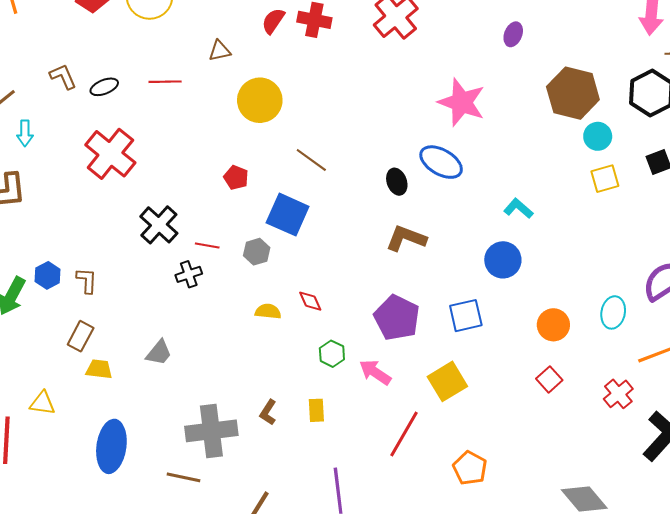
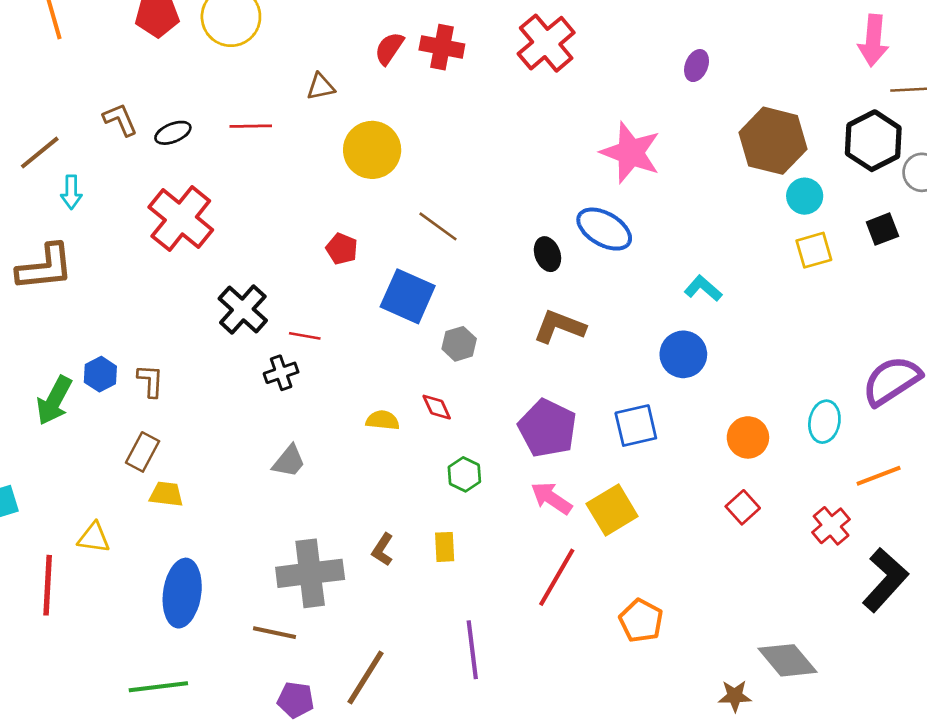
gray hexagon: (257, 252) -> (459, 344), moved
gray trapezoid: (159, 353) -> (289, 461), moved
pink arrow: (375, 372) -> (551, 498), moved

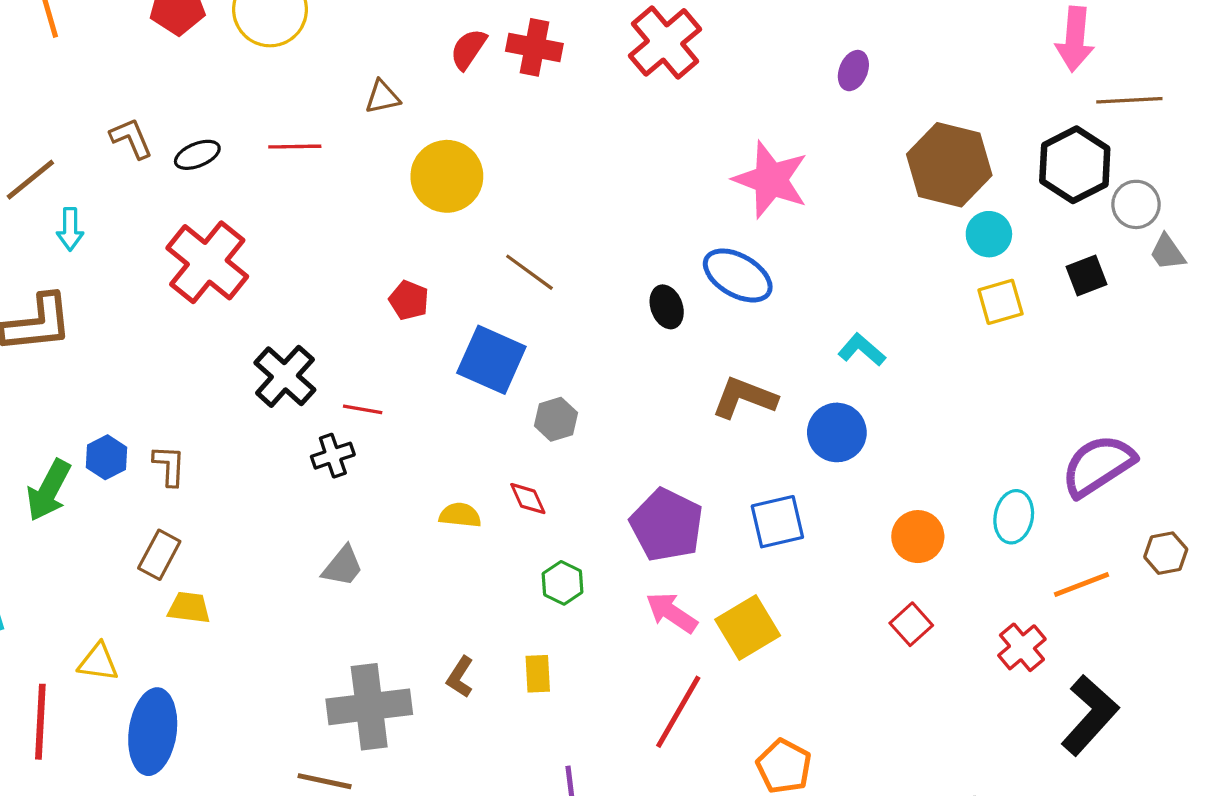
brown L-shape: (559, 327) -> (744, 398), moved
blue ellipse: (182, 593) -> (153, 732), moved

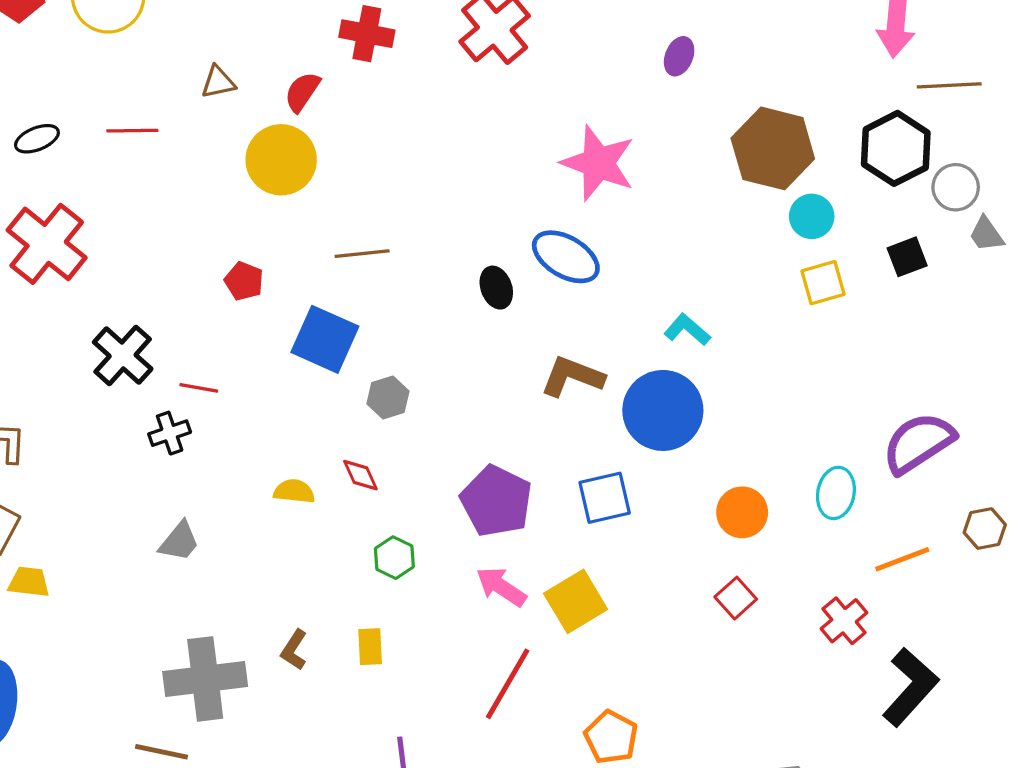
red semicircle: (468, 49) -> (302, 92), moved
brown line: (529, 272) -> (362, 254), turned -42
blue circle: (837, 432) -> (663, 410), size x1.4

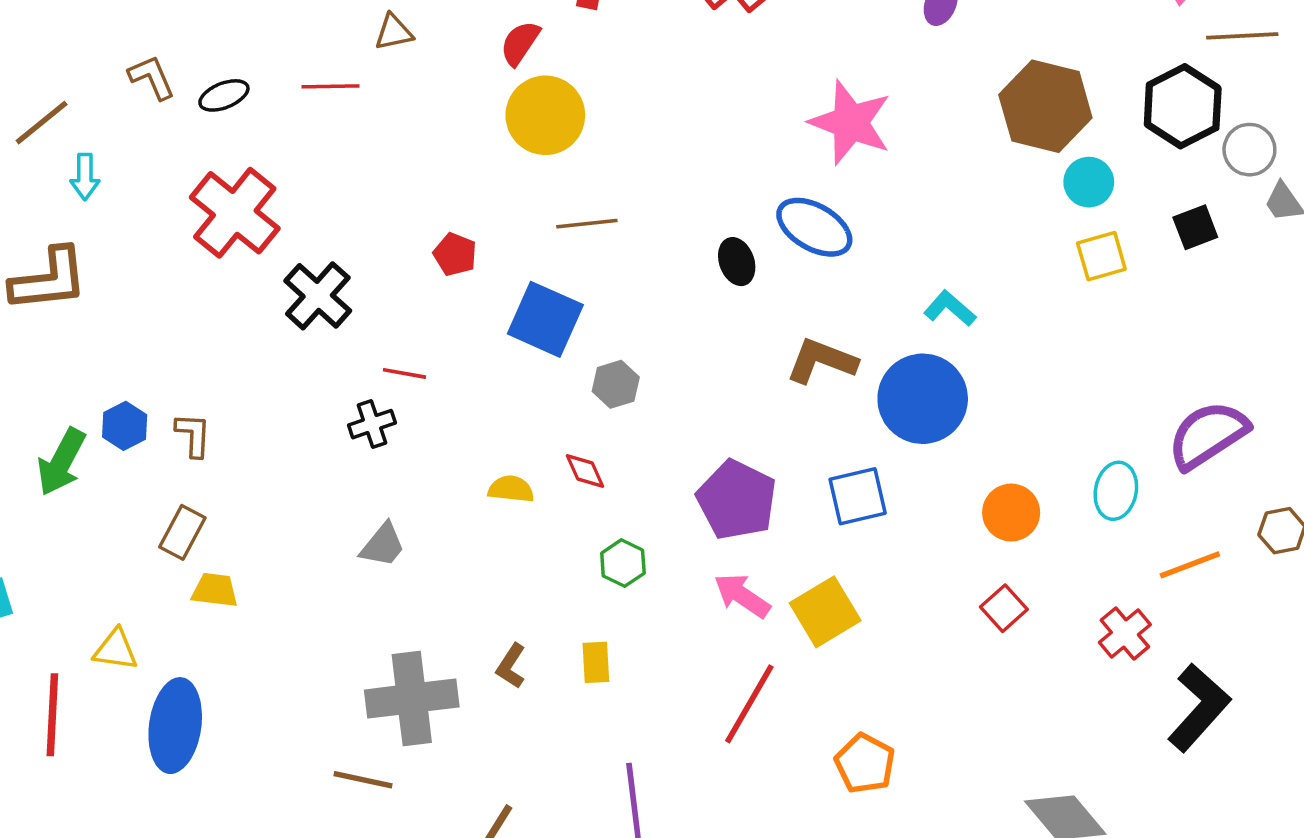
brown triangle: (218, 82) -> (394, 32), moved
yellow circle: (281, 160) -> (545, 115), moved
black cross: (123, 355) -> (318, 296), moved

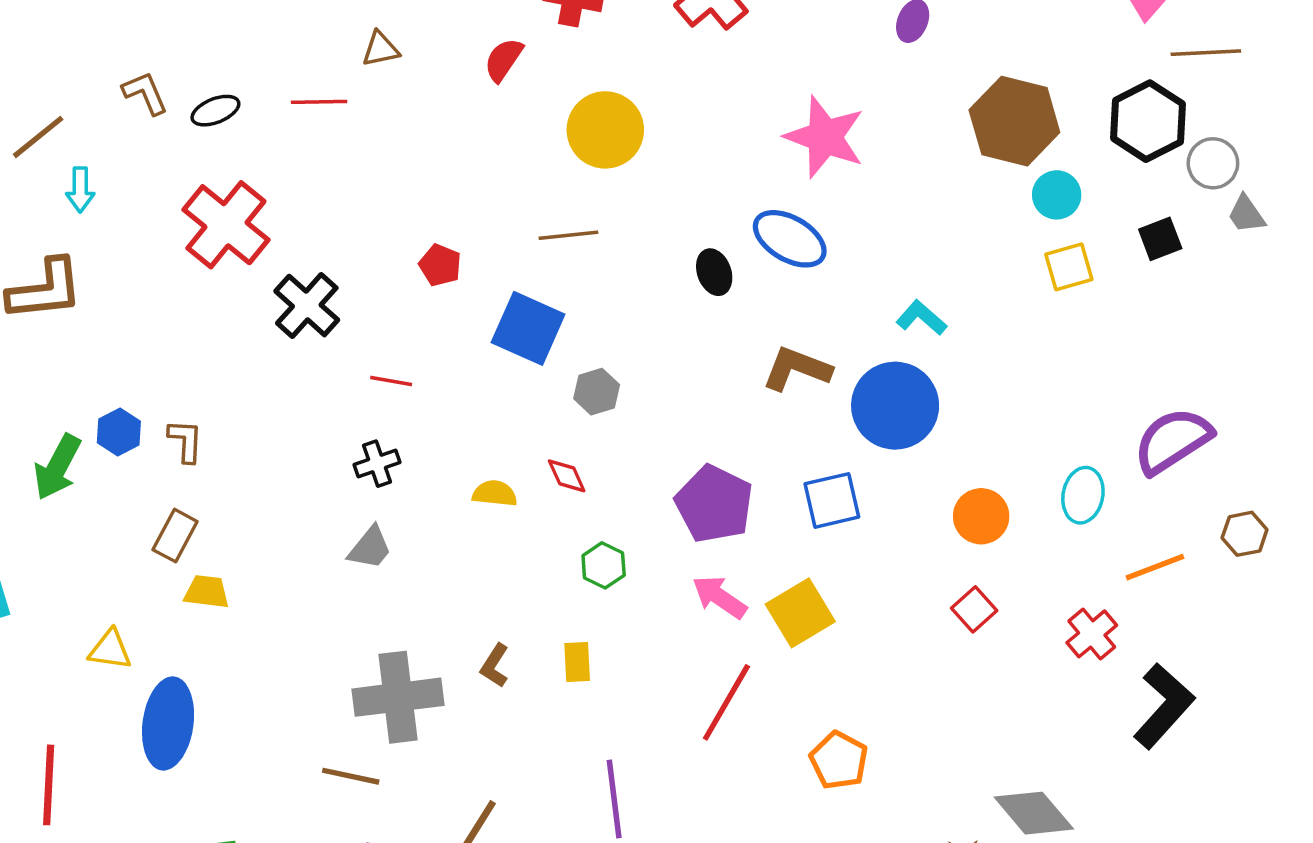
yellow circle: (545, 115) -> (605, 130), moved
black cross: (372, 424) -> (377, 464), moved
red line: (52, 715) -> (49, 785), moved

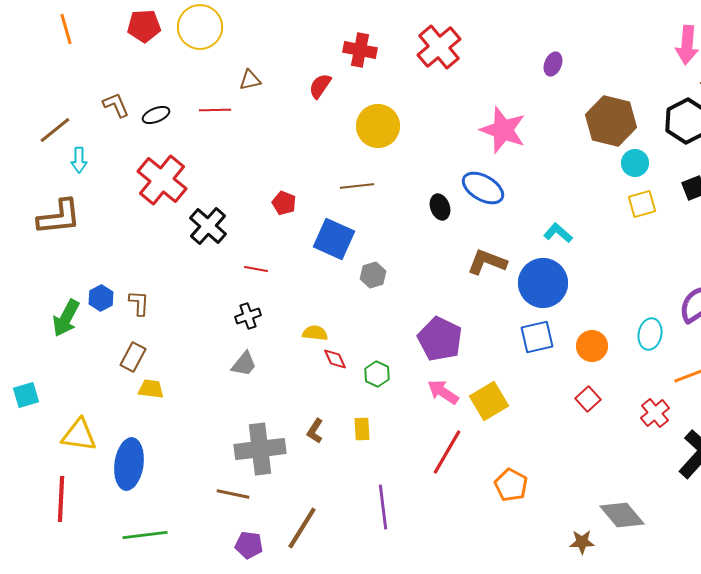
red diamond: (567, 476) -> (335, 359), moved
blue square: (832, 500) -> (537, 337), moved
yellow triangle: (110, 650) -> (79, 435), moved, size x1.4

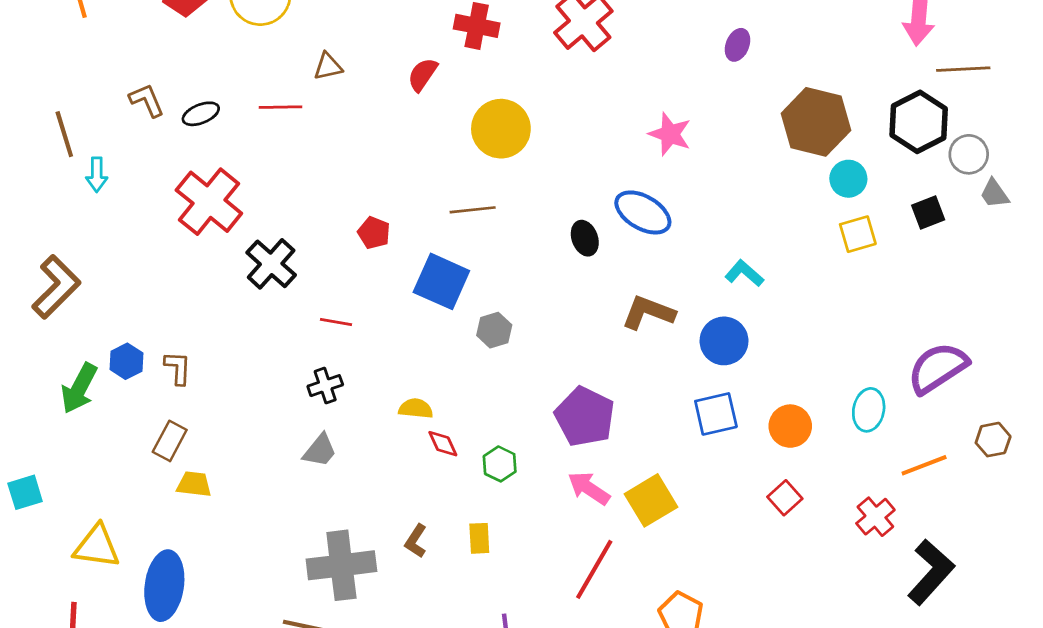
brown line: (55, 130) -> (64, 134), turned -68
pink star: (503, 130) -> (670, 134), size x0.7
brown L-shape: (59, 217) -> (56, 287), moved, turned -39
blue circle: (543, 283) -> (724, 341), size x0.7

